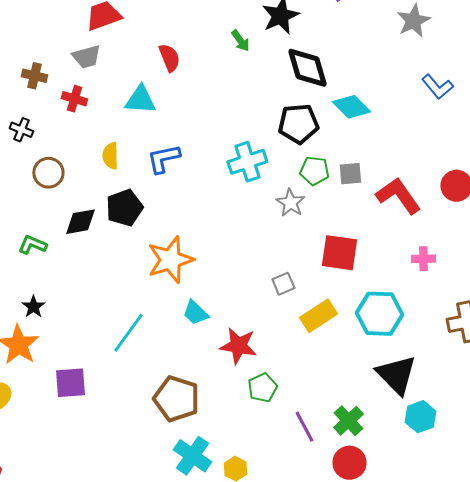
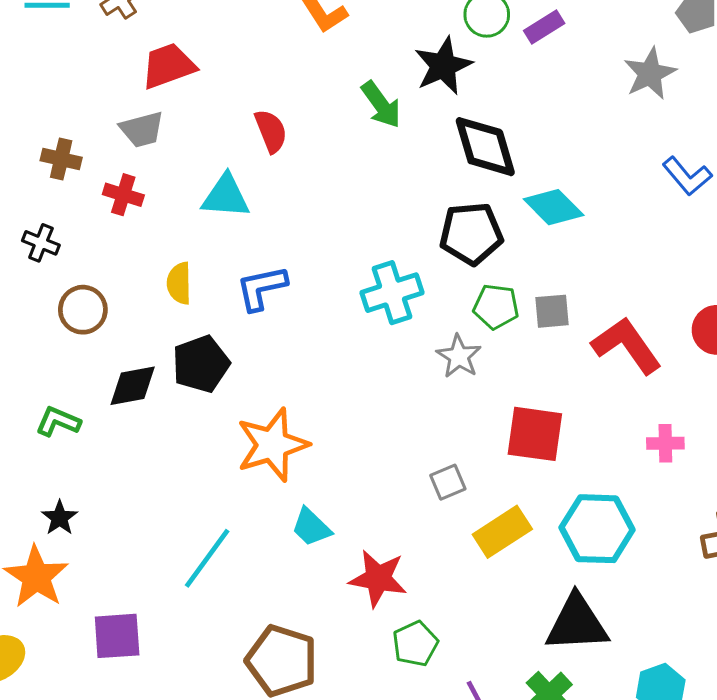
green arrow: (240, 41) -> (381, 105), size x1.4
black triangle: (396, 375) -> (577, 623), moved, turned -48

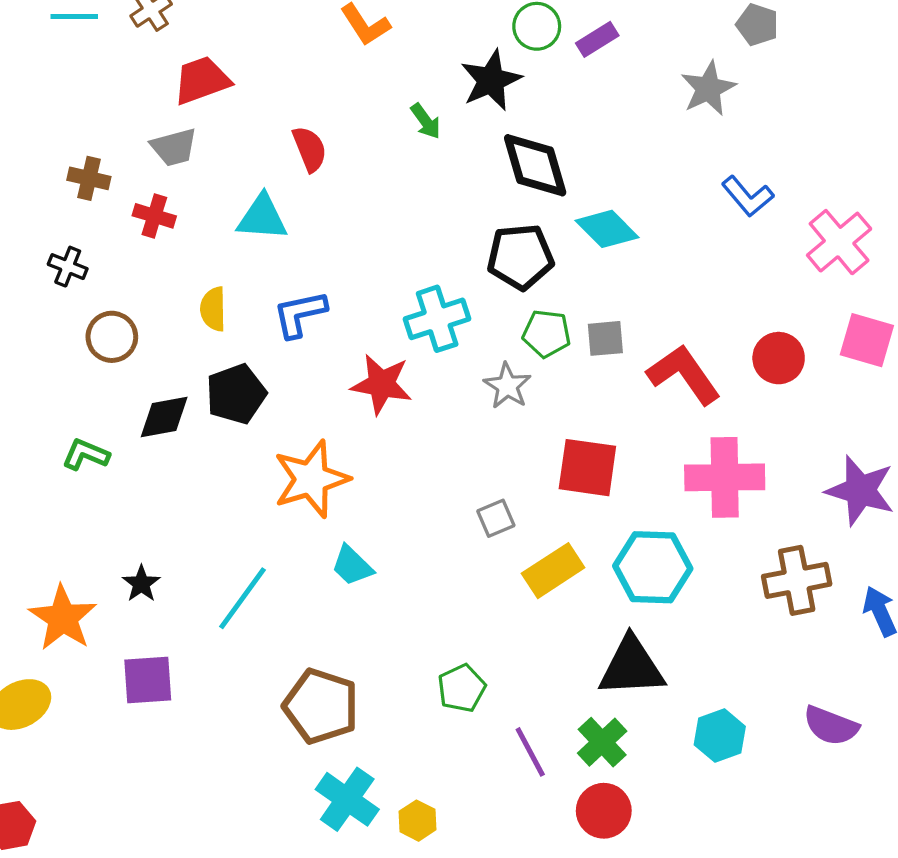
green arrow: (381, 105) -> (426, 121), size x0.7
pink cross: (665, 443) -> (725, 477), size x2.0
black star: (60, 518) -> (141, 584), moved
red star: (378, 578) -> (381, 384), moved

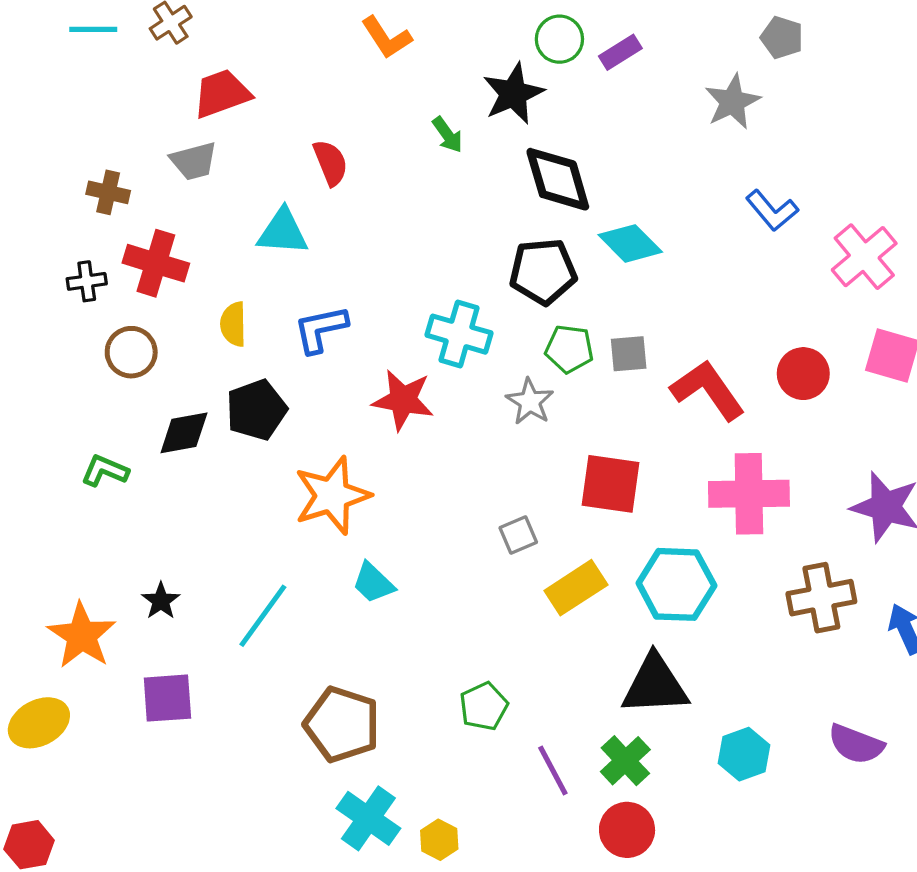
red cross: (154, 216) -> (156, 263), moved, size x1.5
black cross: (68, 267) -> (87, 281), turned -30
cyan cross: (437, 319) -> (459, 334), turned 34

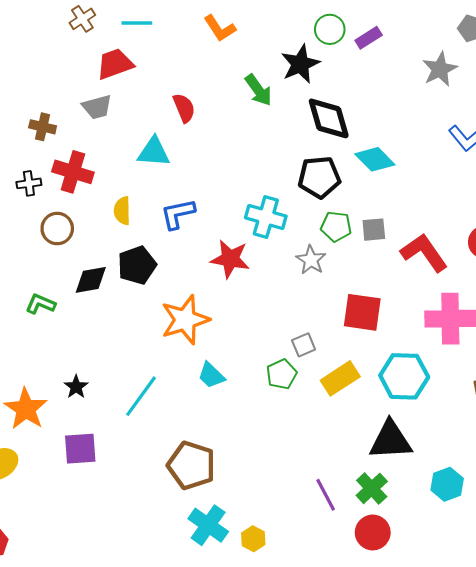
cyan line: (93, 29) -> (137, 23), moved
green arrow: (447, 135) -> (258, 90), size x1.4
green pentagon: (484, 706) -> (282, 374), moved

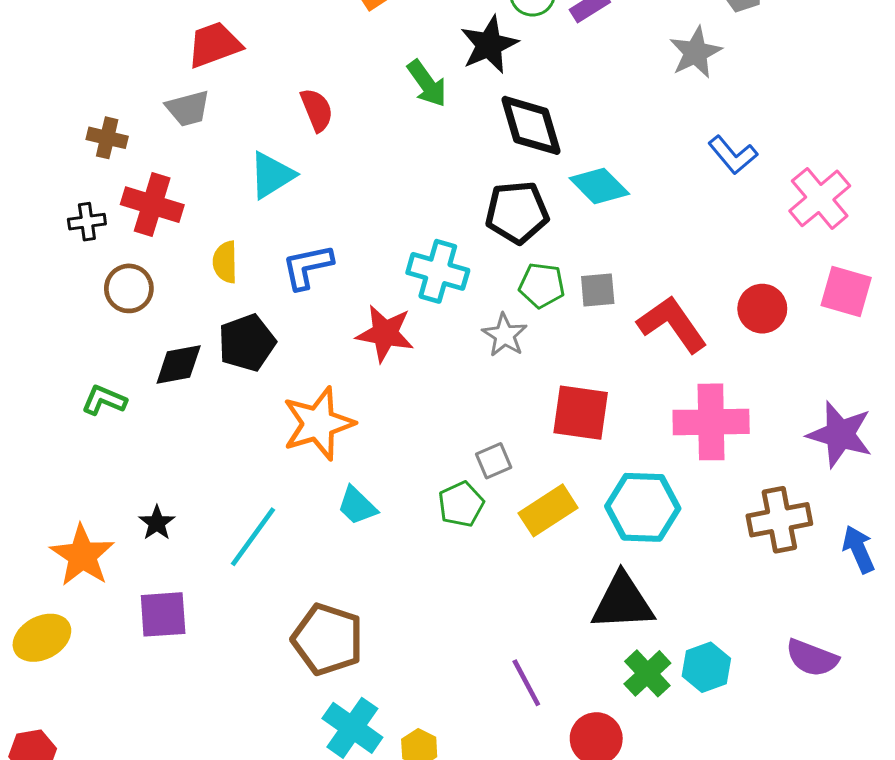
cyan triangle: (154, 152) -> (272, 175), turned -36
green cross: (372, 488) -> (647, 673), moved

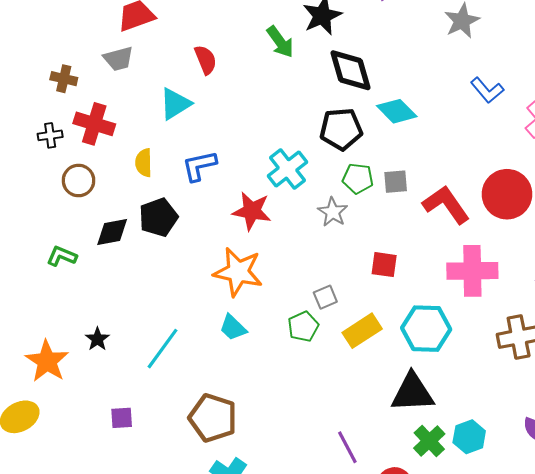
cyan cross: (438, 271) -> (287, 169), turned 36
red circle: (762, 309) -> (507, 194), size x1.5
red square: (581, 413) -> (384, 265), size x0.7
orange star: (318, 424) -> (238, 272), moved, turned 30
purple square: (163, 614) -> (122, 418), moved, size x0.7

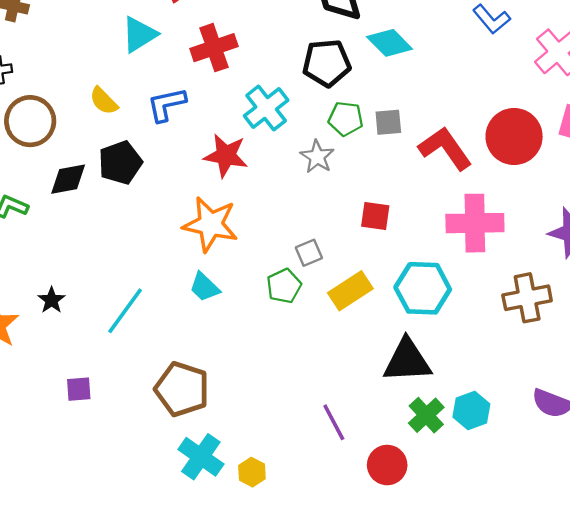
red cross: (94, 124) -> (214, 48), moved, turned -36
yellow semicircle: (144, 163) -> (104, 101), turned -44
brown circle: (79, 181) -> (30, 121), size x1.4

